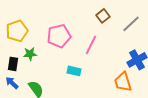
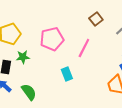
cyan rectangle: (74, 71) -> (67, 74), turned 56

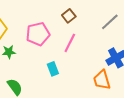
brown square: (96, 19) -> (69, 16), moved

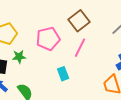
brown square: (69, 16) -> (79, 21), size x1.5

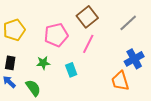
green star: (19, 57) -> (43, 63), moved

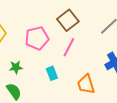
green star: (43, 63) -> (16, 67), moved
orange trapezoid: (120, 81) -> (86, 84), moved

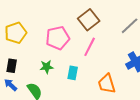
green star: (16, 67) -> (47, 67), moved
cyan rectangle: (52, 73) -> (73, 73), turned 32

